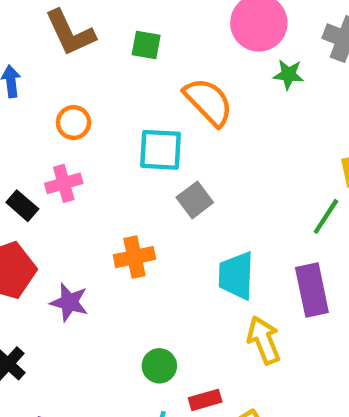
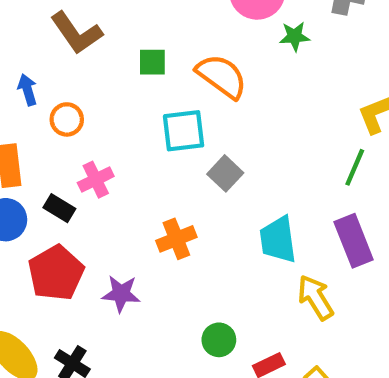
green square: (146, 45) -> (152, 62), moved
orange circle: (74, 123) -> (67, 119), moved

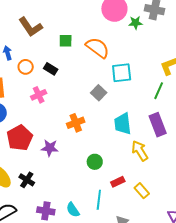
green star: (295, 36) -> (135, 23), moved
cyan square: (184, 131) -> (122, 73), moved
black rectangle: (59, 208) -> (51, 69), moved
green circle: (219, 340) -> (95, 162), moved

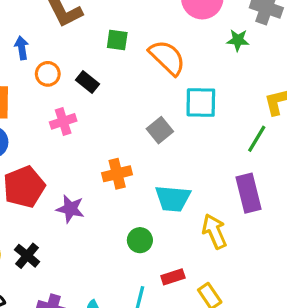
green star: (135, 23) -> (238, 40), moved
cyan trapezoid: (123, 124) -> (173, 199), moved, turned -85

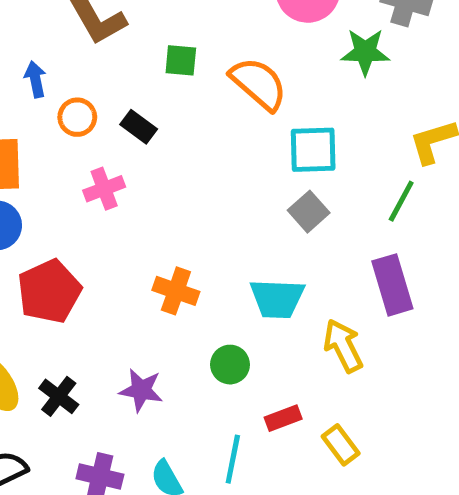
green star: (238, 40) -> (365, 52), size x1.4
gray square: (160, 130) -> (309, 212), moved
orange cross: (117, 174) -> (176, 291), moved, turned 36
purple star: (70, 209) -> (141, 390), moved

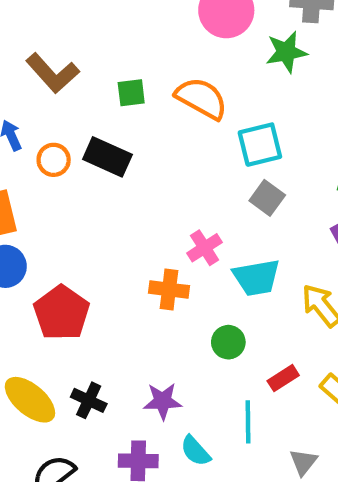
black rectangle: (139, 127) -> (107, 157), size x1.5
pink cross: (104, 189) -> (205, 248), moved
purple star: (141, 390) -> (163, 401), moved

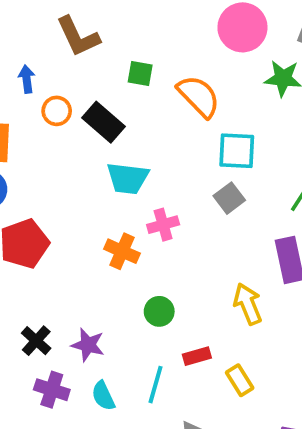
cyan trapezoid: (256, 278) -> (128, 178), moved
black cross: (89, 400) -> (36, 341), moved

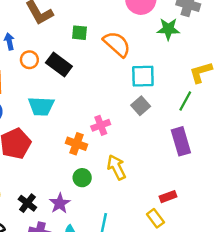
cyan trapezoid: (128, 178) -> (41, 106), moved
yellow arrow: (248, 304) -> (116, 167), moved
green circle: (159, 311) -> (82, 178), moved
purple star: (88, 345) -> (60, 203), turned 30
red rectangle: (197, 356) -> (168, 197), moved

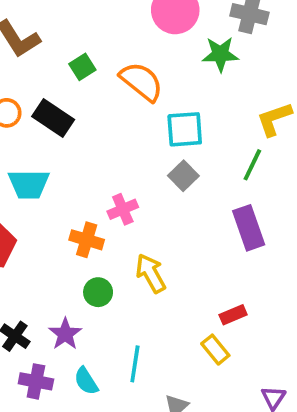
green square: (79, 33) -> (82, 67), turned -35

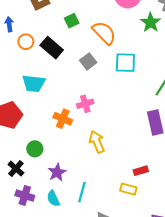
green star: (220, 54) -> (151, 22), turned 30
gray square: (183, 176) -> (88, 61), moved
green circle: (98, 292) -> (35, 149), moved
purple star: (65, 334) -> (57, 172), moved
yellow rectangle: (215, 350) -> (128, 189), turned -42

